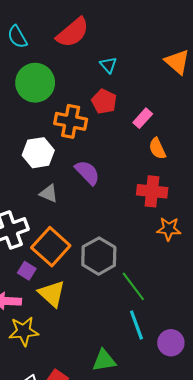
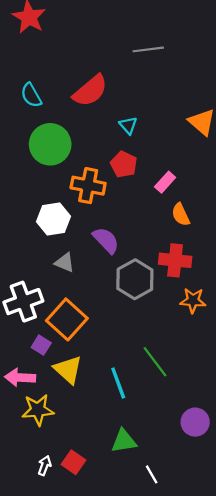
gray hexagon: (99, 256) -> (135, 279), moved
cyan line: (136, 325) -> (118, 383), moved

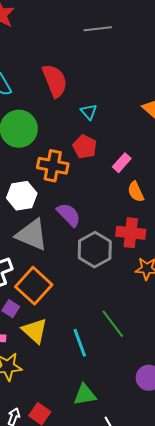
gray line: (148, 49) -> (98, 29), moved
red semicircle: (90, 91) -> (55, 81), turned -72
gray triangle: (65, 263) -> (32, 235), size x1.8

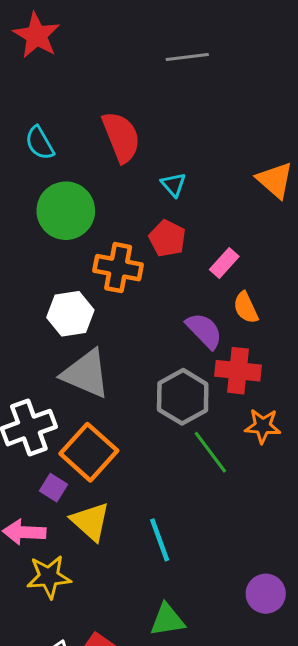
purple semicircle: (69, 215) -> (204, 331), moved
green line: (113, 324) -> (210, 452), moved

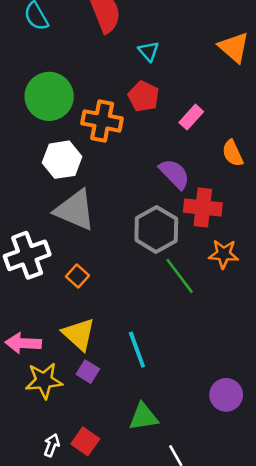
green circle: (66, 211) -> (49, 96), moved
orange semicircle: (246, 308) -> (233, 153), moved
orange square: (89, 452) -> (78, 276), size x0.5
purple square: (53, 488) -> (88, 372), moved

